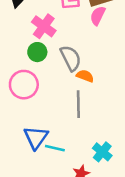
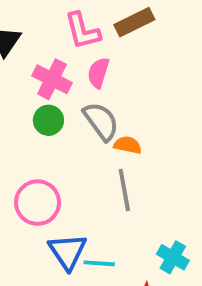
pink semicircle: (98, 16) -> (98, 73), moved
pink circle: (24, 85) -> (38, 203), moved

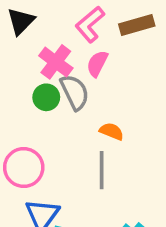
pink L-shape: (82, 31) -> (90, 24), turned 54
gray semicircle: (101, 121) -> (75, 92), moved

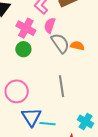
gray semicircle: (75, 92) -> (60, 43), moved
orange semicircle: (112, 131) -> (77, 46), moved

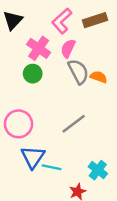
gray line: (61, 86) -> (74, 124), turned 55

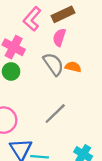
pink semicircle: (68, 48) -> (59, 37), moved

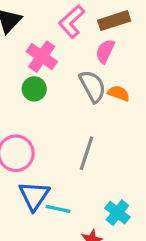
gray line: (55, 114) -> (87, 153), turned -35

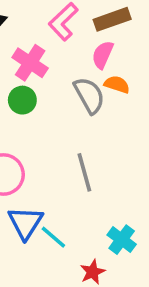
orange semicircle: (119, 93) -> (117, 84), moved
gray line: (87, 153) -> (84, 172), turned -32
cyan line: (58, 209) -> (53, 237), turned 30

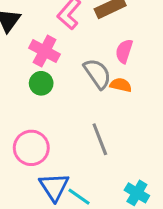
pink semicircle: (103, 55) -> (124, 51), moved
orange semicircle: (117, 84) -> (121, 85), moved

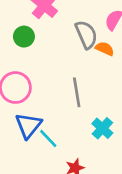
green circle: (41, 83) -> (24, 37), moved
cyan cross: (137, 193) -> (102, 128), moved

